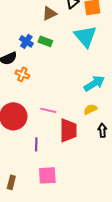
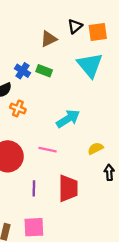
cyan arrow: (94, 83) -> (68, 119), moved
red trapezoid: (68, 130) -> (68, 188), moved
pink square: (47, 175) -> (34, 227), moved

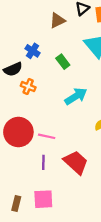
green rectangle: (44, 71) -> (63, 62), moved, turned 32
pink line: (48, 150) -> (47, 136), moved
red trapezoid: (68, 188) -> (76, 162), turned -48

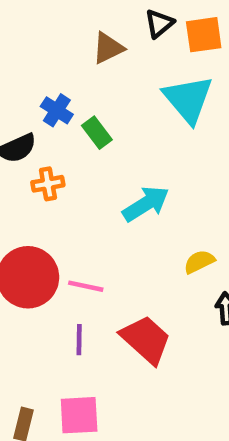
green rectangle: (63, 62) -> (97, 133), moved
orange cross: (28, 87) -> (48, 184), turned -32

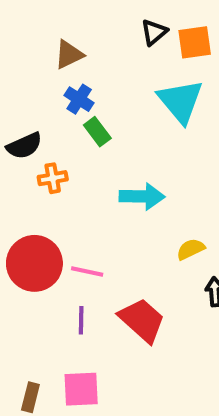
brown triangle: (108, 48) -> (69, 55), moved
blue cross: (57, 110) -> (79, 99), moved
cyan arrow: (146, 204) -> (142, 196), turned 33

